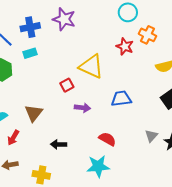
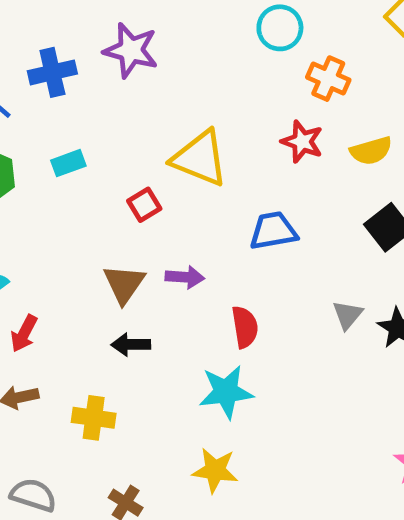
red star: (125, 47) -> (302, 142), moved
cyan rectangle: (30, 53) -> (68, 163), moved
purple arrow: (82, 108) -> (185, 277), moved
brown triangle: (34, 113) -> (124, 284), moved
red semicircle: (107, 139) -> (245, 327), turned 54

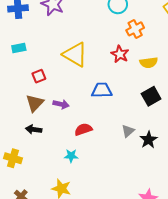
orange cross: (328, 79) -> (135, 29), turned 30
red square: (144, 205) -> (39, 76), moved
red semicircle: (245, 327) -> (83, 129), turned -108
cyan star: (226, 392) -> (71, 156), size x0.6

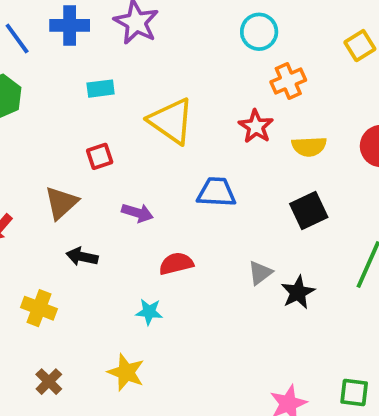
cyan rectangle: (19, 48) -> (101, 89), moved
brown triangle: (35, 103) -> (61, 203), moved

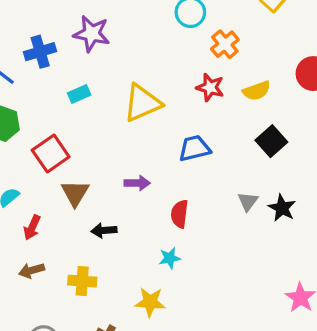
yellow triangle: (171, 121) -> (142, 103), turned -42
red square: (100, 156) -> (51, 153), moved, size x1.6
red semicircle: (176, 264) -> (180, 214), turned -52
yellow star: (126, 372) -> (150, 302), moved

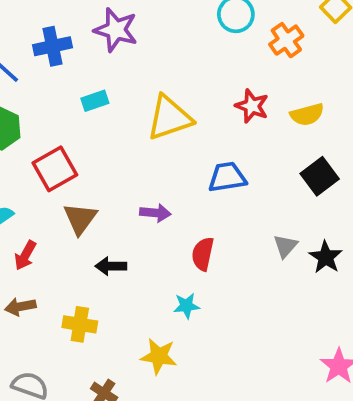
orange cross: (225, 44) -> (286, 40), moved

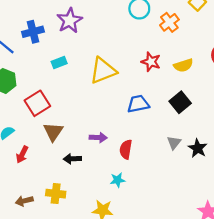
purple star: (116, 30) -> (70, 21), turned 30
black square: (320, 176) -> (180, 102), moved
purple arrow: (155, 213) -> (98, 138), moved
brown arrow: (20, 307) -> (24, 201), moved

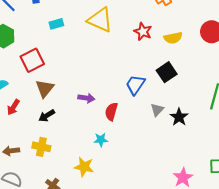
yellow triangle: (103, 71) -> (100, 20), moved, turned 40
blue trapezoid: (138, 104) -> (135, 85), moved, turned -50
black arrow: (72, 159) -> (47, 116), moved, turned -35

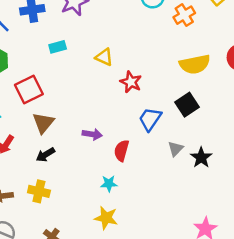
yellow triangle: (100, 20) -> (104, 57), moved, size x0.6
red star: (143, 32) -> (131, 82), moved
yellow semicircle: (173, 38) -> (195, 64), size x1.4
yellow star: (84, 167) -> (106, 218), moved

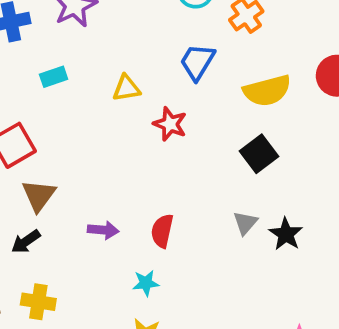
yellow triangle: (104, 57) -> (126, 88), turned -30
blue trapezoid: (150, 119) -> (197, 62), moved
purple arrow: (92, 134) -> (103, 230), moved
black arrow: (45, 155) -> (26, 242), moved

